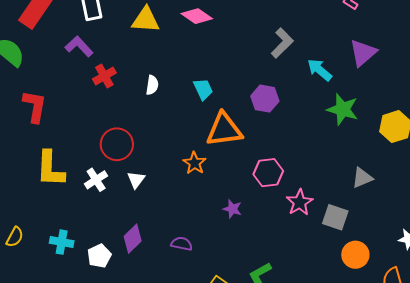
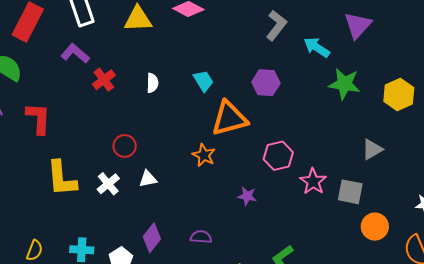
red circle: (117, 144) -> (125, 146), size x0.7
white triangle: (136, 180) -> (148, 179), turned 48

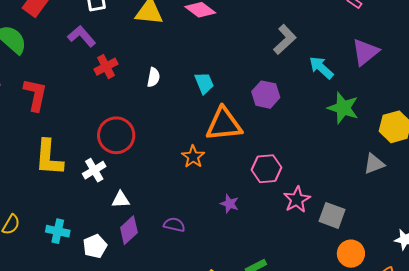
red circle: (125, 146) -> (116, 135), size x1.6
gray triangle: (372, 149) -> (374, 164), moved
white triangle: (148, 179) -> (121, 200), moved
purple semicircle: (201, 237) -> (174, 225), moved

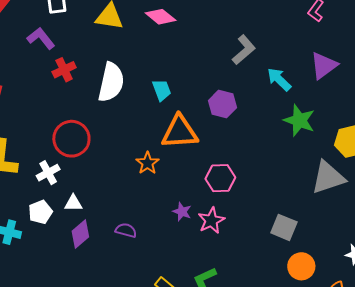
white semicircle: (153, 77) -> (111, 82), size x2.0
gray triangle: (374, 164) -> (328, 177), size x1.6
pink star: (297, 199) -> (211, 220), moved
white pentagon: (95, 246) -> (40, 212), moved

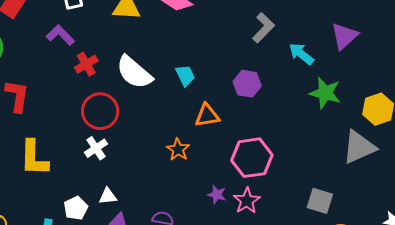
white semicircle: (111, 82) -> (134, 72), turned 123
orange triangle: (180, 132) -> (207, 116), size x0.7
red circle: (71, 139) -> (100, 111), moved
white cross: (48, 173) -> (96, 148), moved
pink hexagon: (220, 178) -> (252, 158), size x1.4

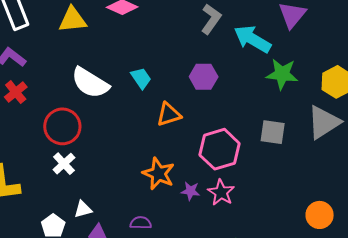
cyan arrow: (301, 54) -> (252, 39), size x1.4
red cross: (86, 64) -> (16, 92), moved
orange star: (178, 149) -> (159, 174), moved, size x1.4
gray square: (320, 201) -> (273, 132), moved

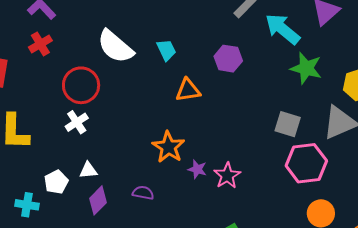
pink hexagon: (220, 149) -> (306, 163), moved

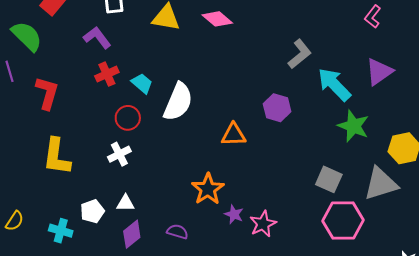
red cross: (40, 44) -> (107, 74), moved
white semicircle: (115, 47) -> (178, 102), moved, turned -114
cyan trapezoid: (166, 50) -> (142, 83), moved, turned -30
red circle: (81, 85) -> (128, 118), size x0.7

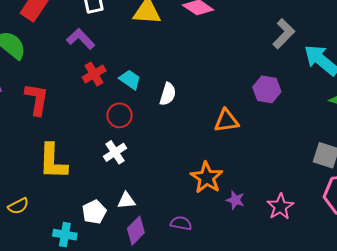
white semicircle: (178, 102) -> (168, 94), size x0.6
yellow semicircle: (15, 221) -> (18, 206), moved, turned 35
pink star: (263, 224) -> (280, 207), moved

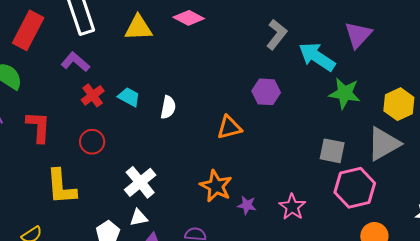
red circle: (120, 115) -> (92, 142), moved
white cross: (115, 152) -> (140, 182), moved, size x1.4

